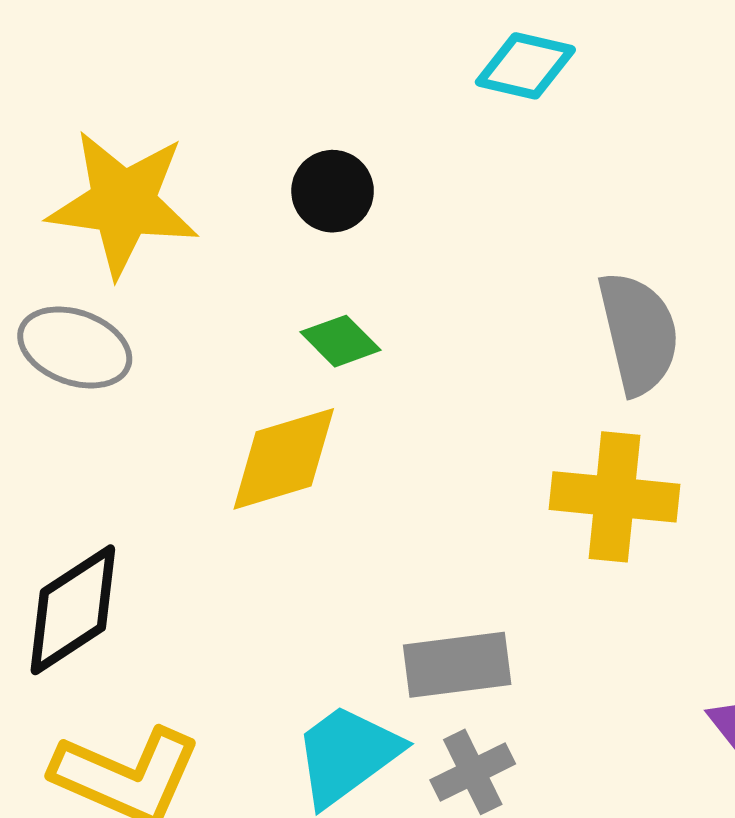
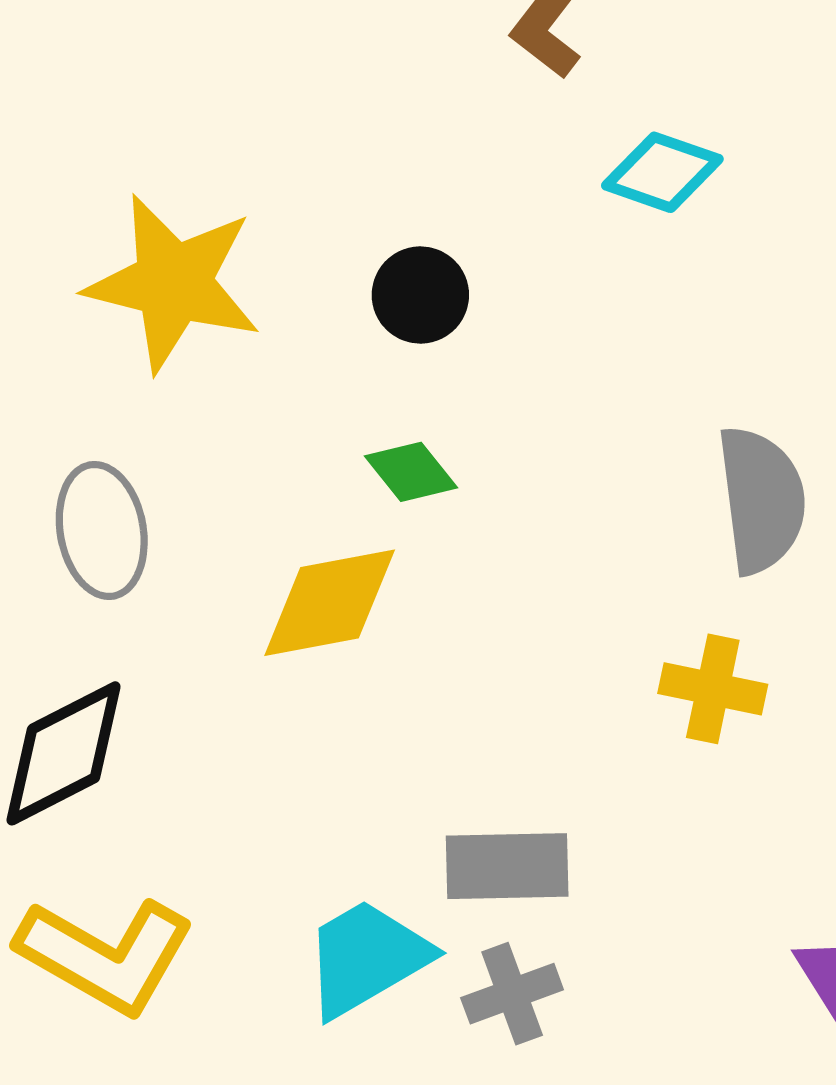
gray ellipse: (75, 347) -> (102, 531), moved, turned 54
yellow cross: (615, 497) -> (713, 689), size x0.7

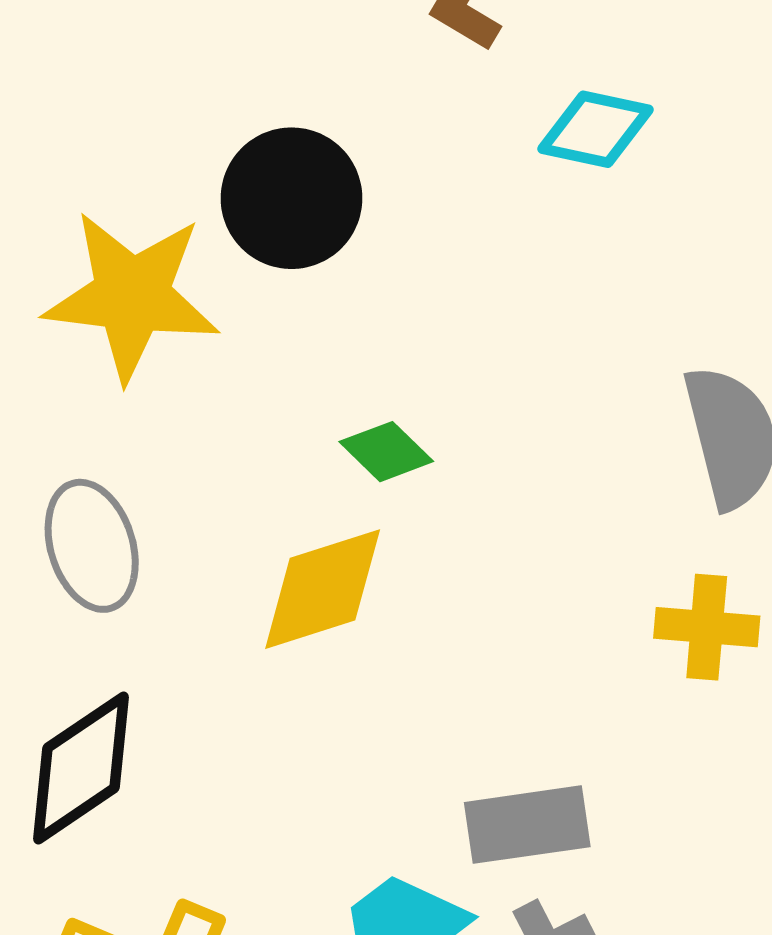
black circle: (420, 295) -> (291, 198), moved, size x1.5

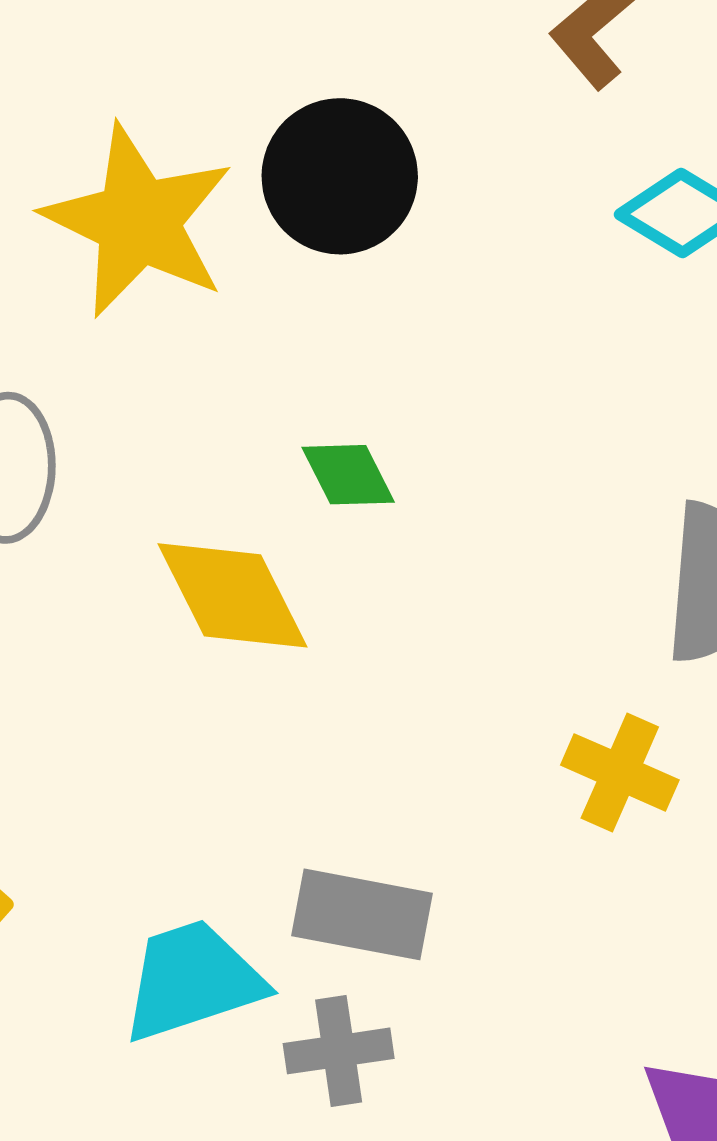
yellow diamond: (323, 589) -> (232, 595), turned 62

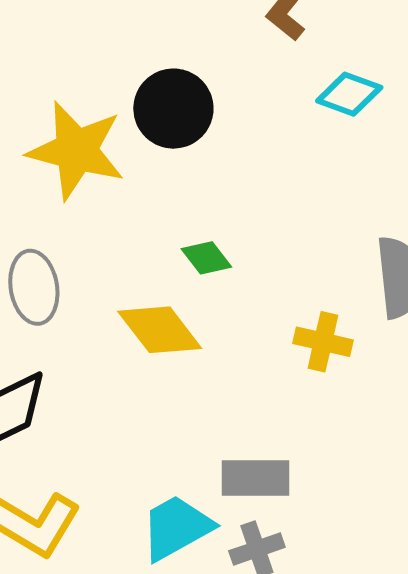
yellow cross: (620, 772) -> (323, 342), moved

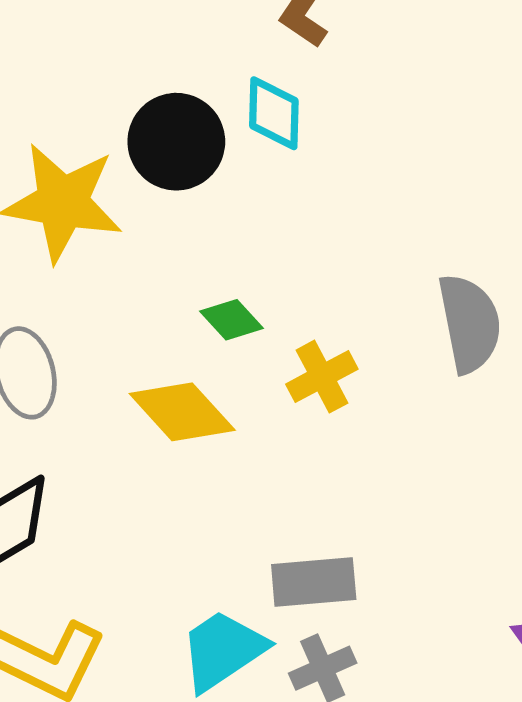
cyan diamond: (349, 94) -> (274, 113), moved, turned 76
yellow cross: (323, 342) -> (322, 377), moved, turned -36

